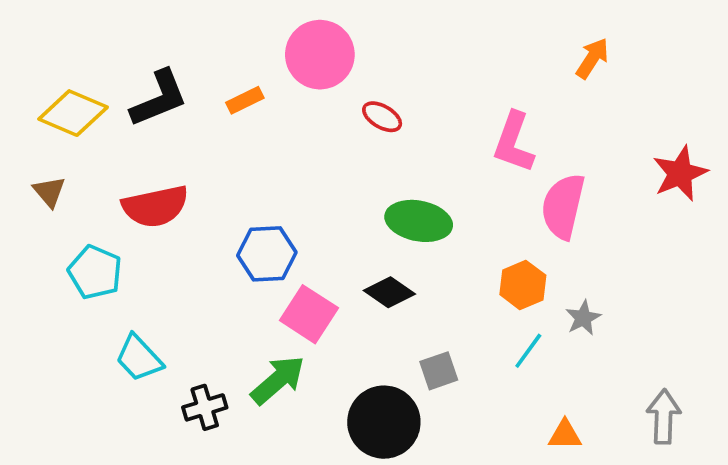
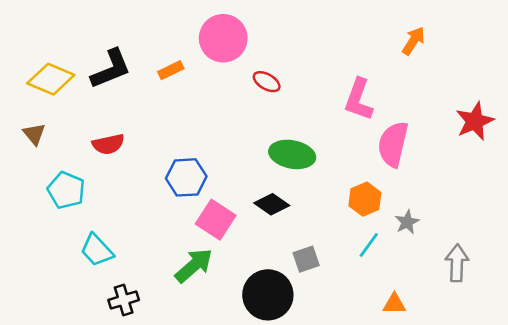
red semicircle: (155, 206) -> (108, 144), size x0.7
black cross: (205, 407) -> (124, 300), moved
gray arrow: (664, 417) -> (457, 263), moved

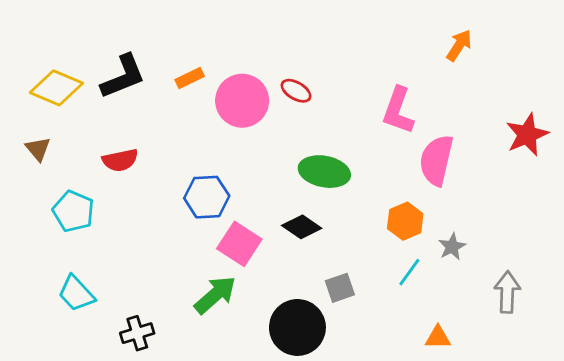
pink circle: (223, 38) -> (242, 101), moved
cyan trapezoid: (97, 250) -> (76, 293), moved

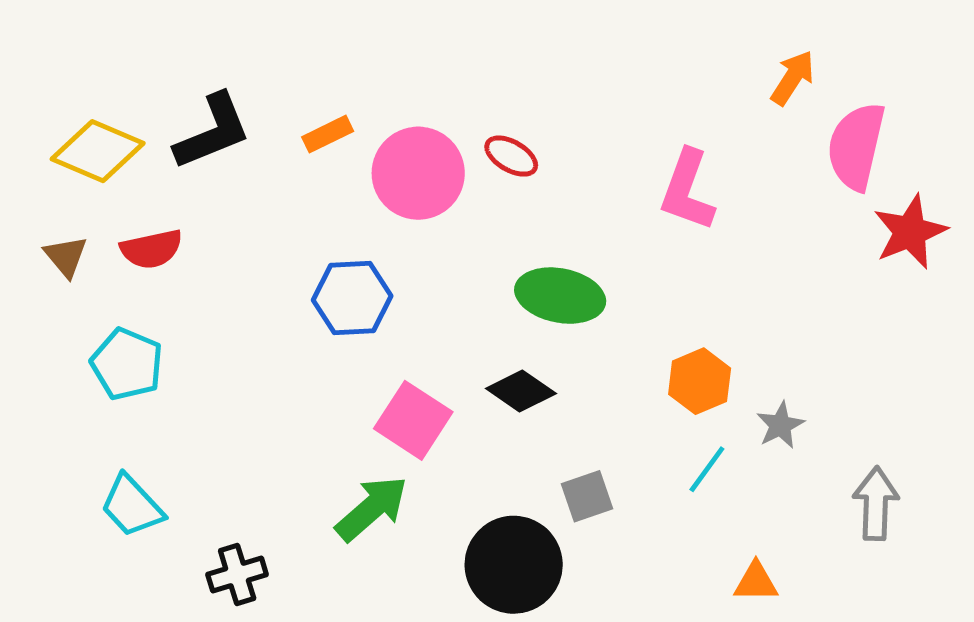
red semicircle: (120, 160) -> (151, 249), moved
pink semicircle: (436, 160) -> (856, 146), moved
blue hexagon: (207, 197) -> (352, 298), moved

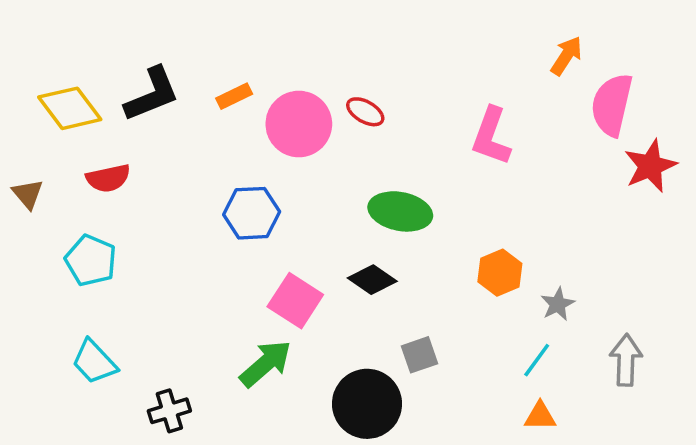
yellow diamond: (98, 151) -> (70, 108), turned 30
brown triangle: (66, 256) -> (28, 194), moved
cyan line: (707, 469) -> (537, 360), moved

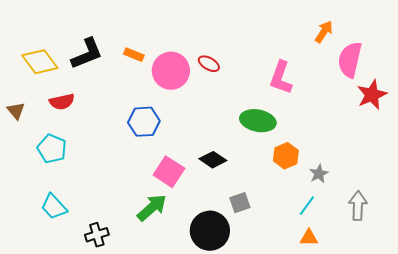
orange rectangle: (234, 96) -> (134, 55), turned 48
green ellipse: (400, 211) -> (258, 121), moved

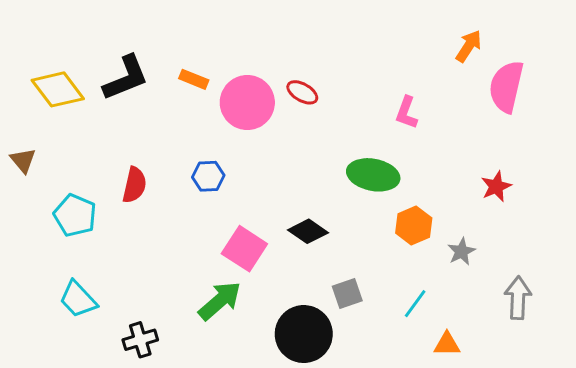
pink L-shape: (281, 78) -> (406, 113), size x0.7
red star: (372, 95) -> (496, 186), moved, size x0.7
red semicircle: (62, 102) -> (134, 185), moved, turned -65
blue hexagon: (144, 122) -> (208, 176), size x0.7
cyan line: (307, 206) -> (415, 304), moved

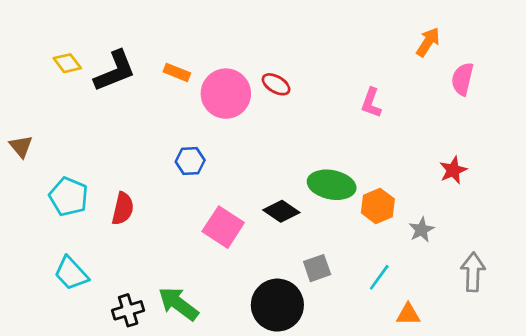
pink semicircle: (506, 87) -> (462, 79), size x0.7
yellow diamond: (58, 89) -> (67, 63), moved, size x0.6
green ellipse: (373, 175) -> (332, 185), moved
red semicircle: (134, 185) -> (123, 209), moved
green arrow: (220, 301) -> (178, 304), moved, turned -102

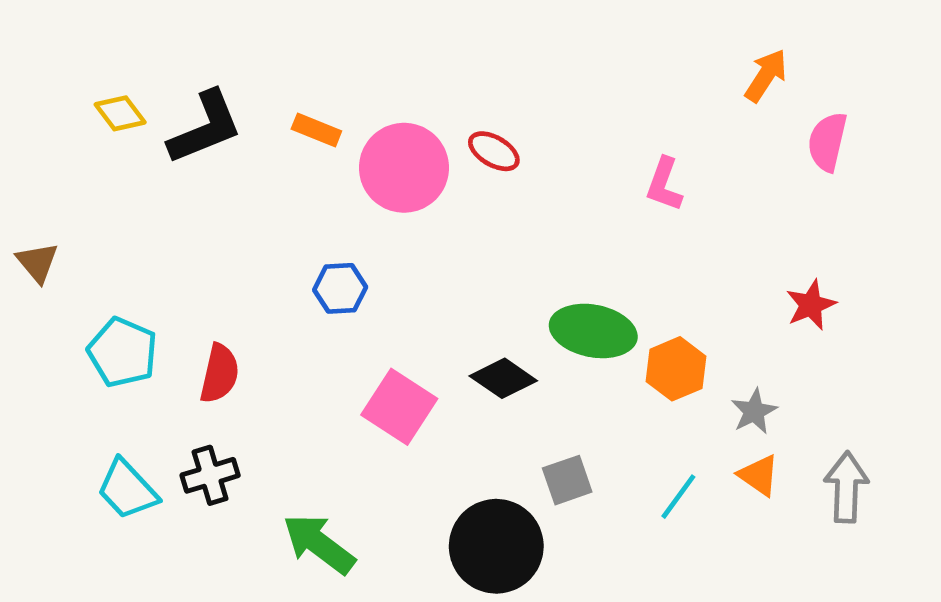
black cross: (128, 310) -> (210, 475), moved
orange triangle: (408, 314) -> (759, 475), moved, turned 35

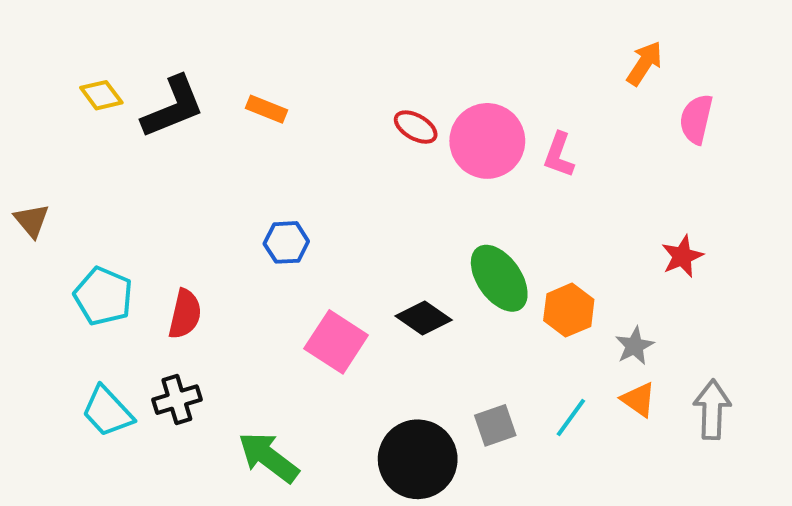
pink circle: (404, 168) -> (487, 141), moved
green ellipse: (593, 331) -> (499, 278), turned 44
gray square: (567, 480) -> (495, 425), moved

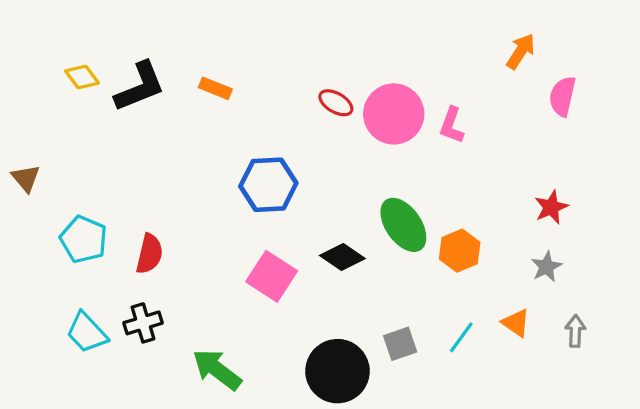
blue hexagon: (286, 242) -> (268, 185), moved, size x1.6
gray star: (635, 346) -> (546, 267), moved
gray arrow: (712, 410) -> (575, 331), size x0.7

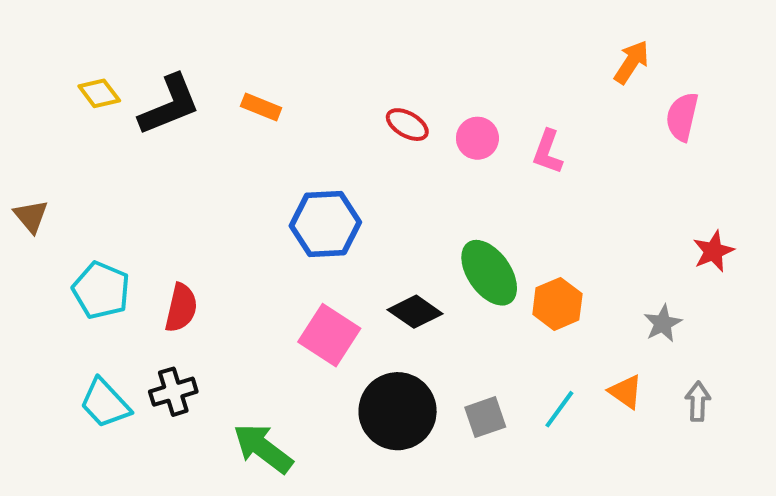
pink circle: (394, 114) -> (477, 138), size x0.6
red star: (551, 207) -> (713, 251), moved
black circle: (337, 371) -> (398, 411), moved

